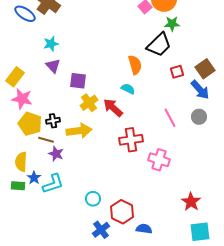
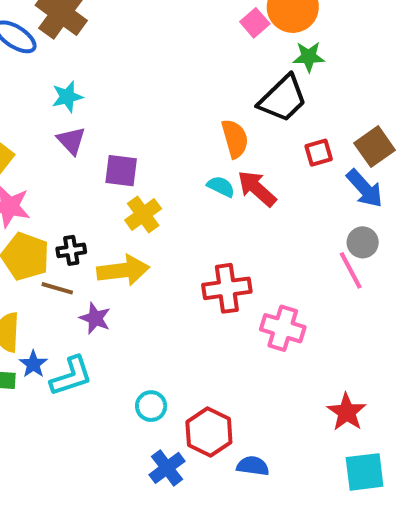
red arrow: (113, 108) -> (257, 189), moved
pink line: (170, 118) -> (351, 270), moved
purple star: (56, 154) -> (95, 318), moved

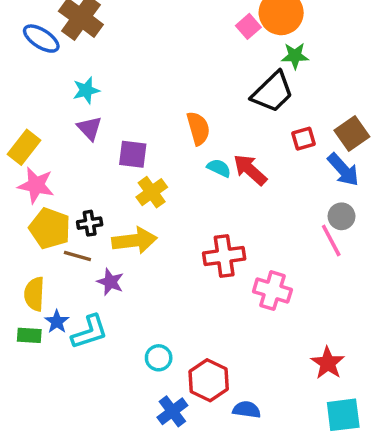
orange semicircle: (235, 139) -> (198, 128), moved

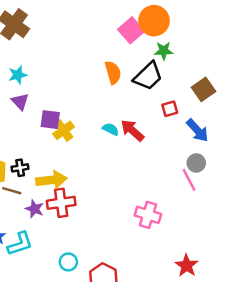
pink square: (248, 26) -> (131, 30), size x1.5
orange semicircle: (198, 128) -> (113, 73), moved
brown square: (352, 133) -> (203, 89), moved
yellow cross: (152, 192) -> (64, 130), moved
red cross: (224, 256) -> (61, 203), moved

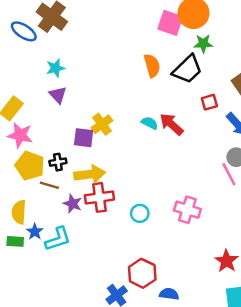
pink square: (131, 30) -> (170, 23), turned -30
purple square: (50, 120) -> (84, 138), moved
cyan circle: (68, 262) -> (140, 213), moved

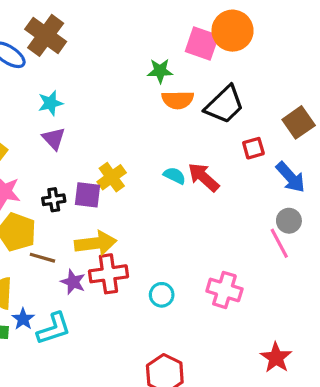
green star: (203, 44) -> (160, 71), moved
orange semicircle: (152, 66) -> (178, 100), turned 105
black cross: (58, 162) -> (54, 200), moved

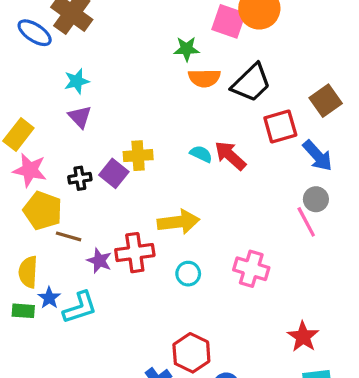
red square: (253, 148) -> (280, 126), size x1.5
yellow cross: (112, 177) -> (138, 156), turned 32
purple square: (88, 195) -> (114, 173), turned 32
yellow arrow: (96, 243) -> (178, 222), moved

